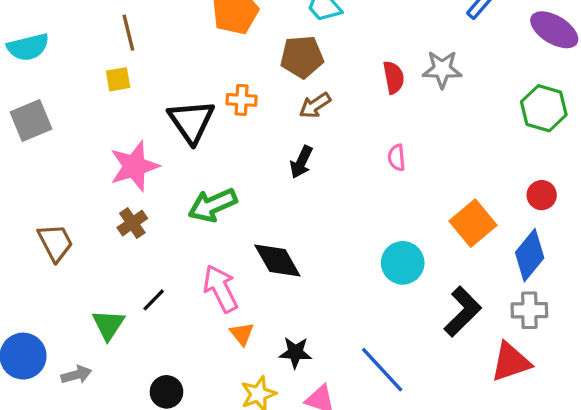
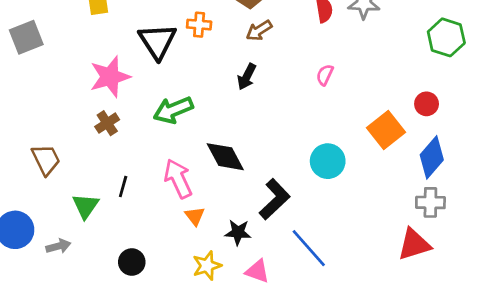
pink semicircle: (397, 158) -> (325, 75), turned 30
red circle: (542, 195) -> (427, 104), moved
brown trapezoid: (55, 243) -> (46, 160), moved
black line: (154, 300) -> (123, 187), turned -30
black L-shape: (463, 312) -> (275, 199), moved

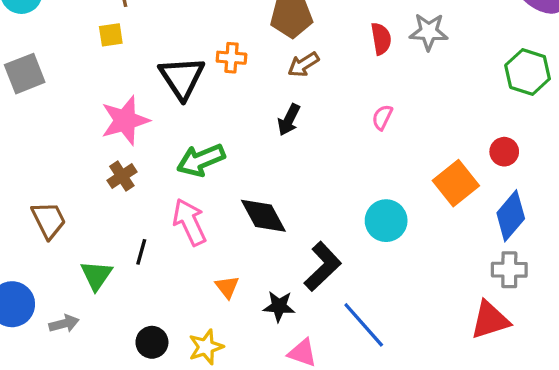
pink arrow: (178, 179) -> (189, 222), moved
yellow star: (207, 266) -> (206, 347), moved

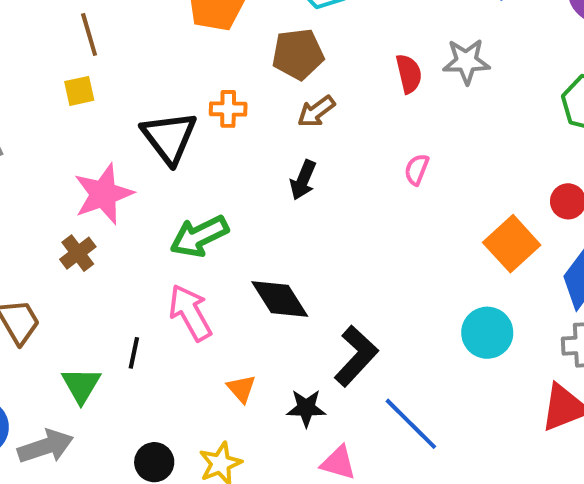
brown cross: (122, 176) -> (78, 253), moved
cyan circle: (386, 221) -> (487, 333), moved
gray arrow: (64, 324) -> (46, 447), size x1.5

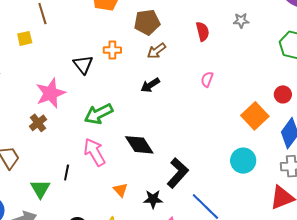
gray star: (466, 61) -> (241, 20), moved, size x0.7
yellow square: (79, 91) -> (25, 38), moved
black triangle: (169, 137) -> (83, 65), size x0.7
black arrow: (303, 180) -> (150, 85), turned 36

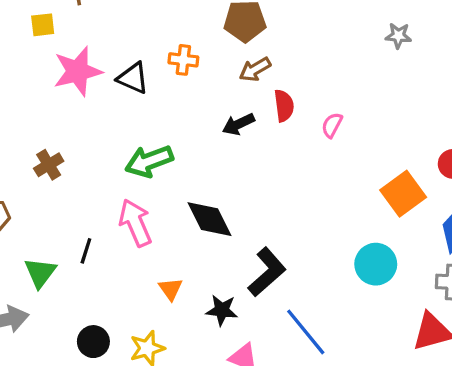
red semicircle: (203, 31) -> (284, 106), moved
black triangle: (83, 65) -> (133, 78), turned -35
pink star: (51, 93) -> (78, 71), moved

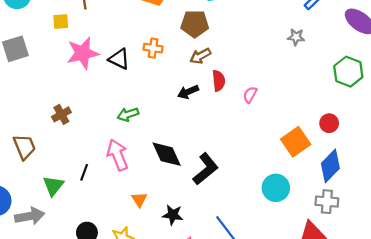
green arrow: (149, 161) -> (128, 114), size x0.7
black L-shape: (267, 272) -> (206, 169), moved

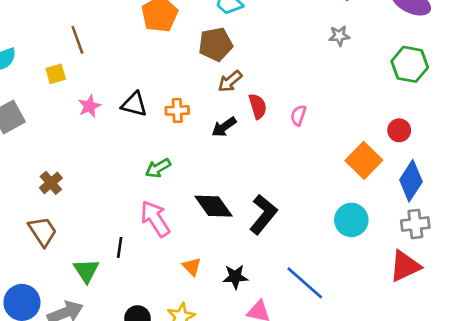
orange cross: (153, 48) -> (177, 110), moved
pink star: (83, 53) -> (89, 106), size x0.6
brown cross: (61, 114) -> (51, 183), moved

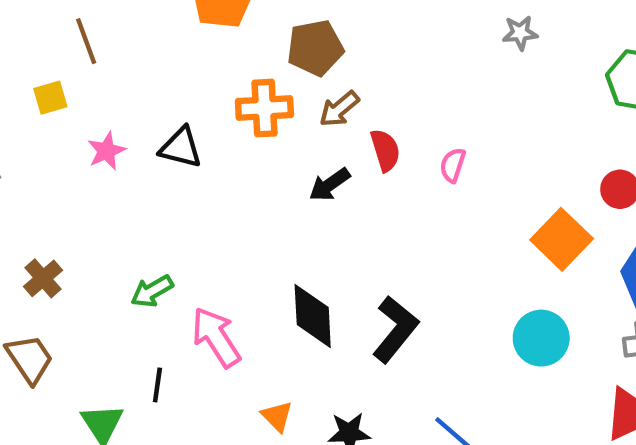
orange cross: (177, 110) -> (264, 108), moved, size x1.4
green arrow: (158, 168) -> (152, 291), moved
black diamond: (213, 206) -> (313, 316), turned 33

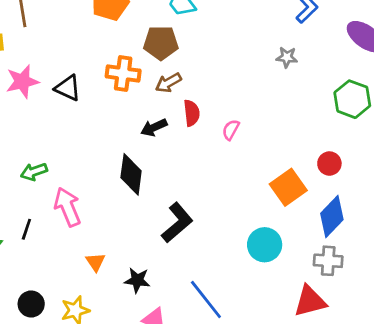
pink star: (106, 151) -> (22, 81), size x1.4
black diamond: (313, 316) -> (131, 174), moved

